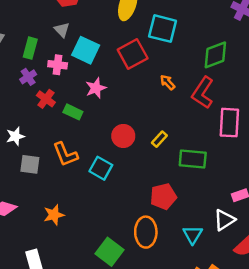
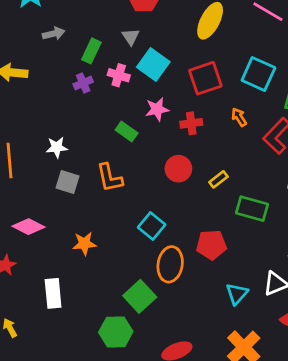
cyan square: (163, 29) -> (258, 74), moved
red cross: (46, 99) -> (191, 123), moved, turned 36
cyan square: (101, 168) -> (152, 226), moved
orange ellipse: (146, 232) -> (170, 264), moved

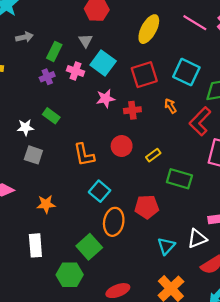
green rectangle: (127, 132) -> (51, 116), moved
orange L-shape: (110, 178) -> (84, 155), moved
white rectangle: (53, 293) -> (35, 245), moved

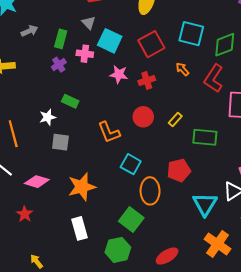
pink star: (106, 99) -> (119, 74), turned 30
orange star: (46, 204) -> (82, 187), size x1.5
cyan triangle: (166, 246) -> (205, 204), size x1.4

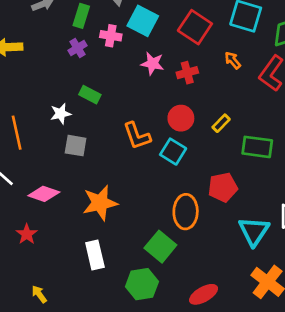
red square: (151, 44) -> (195, 27), turned -30
cyan square: (131, 164) -> (173, 152), moved

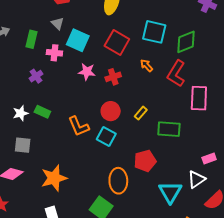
purple cross: (78, 48) -> (36, 76), moved
green rectangle: (90, 95) -> (42, 112), moved
gray square: (76, 146) -> (23, 145), moved

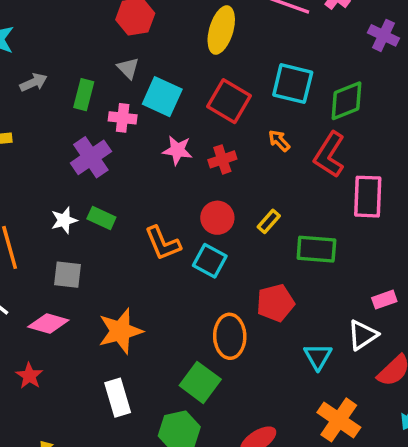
purple cross: (36, 76) -> (91, 157), size x1.6
cyan triangle: (170, 192) -> (318, 356), size x0.7

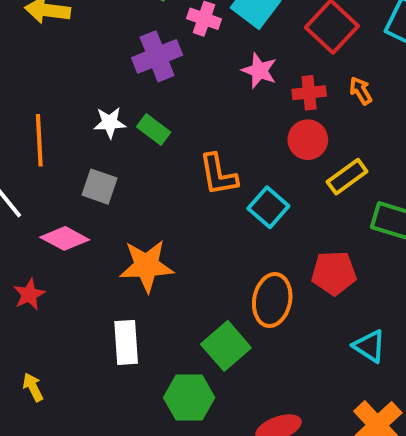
orange arrow: (279, 141) -> (361, 91), moved
red circle: (217, 218) -> (308, 140), moved
yellow rectangle: (269, 221) -> (347, 177), size x1.4
cyan triangle: (318, 356) -> (369, 346), turned -40

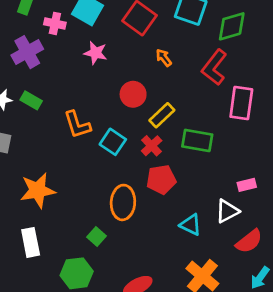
red cross: (309, 93) -> (152, 146), moved, turned -30
green square: (226, 346) -> (96, 236), size x0.6

